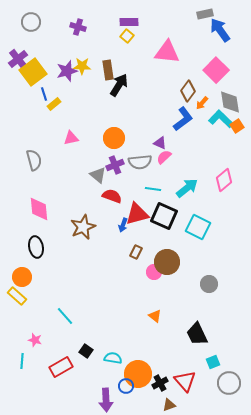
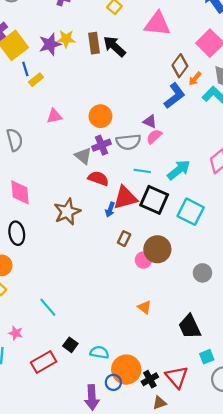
black arrow: (119, 85) -> (114, 46), moved, turned -80

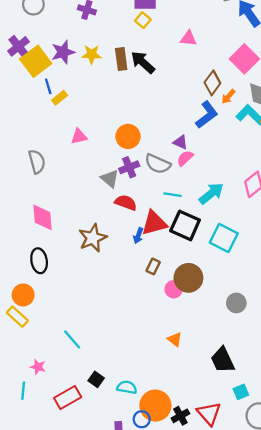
pink triangle: (157, 24) -> (188, 38), size x0.6
purple star: (50, 44) -> (63, 52), moved
gray semicircle: (128, 142) -> (158, 164), turned 30

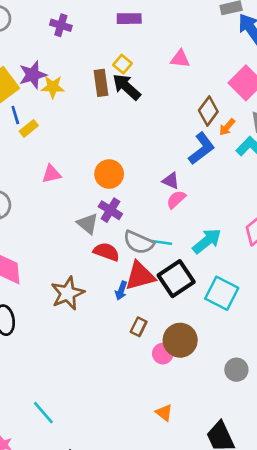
yellow square: (143, 20) -> (123, 64), moved
yellow star: (92, 54) -> (53, 87), moved
gray semicircle: (158, 164) -> (139, 242), moved
purple cross: (129, 167) -> (110, 210), turned -36
black square: (185, 225) -> (176, 279), turned 32

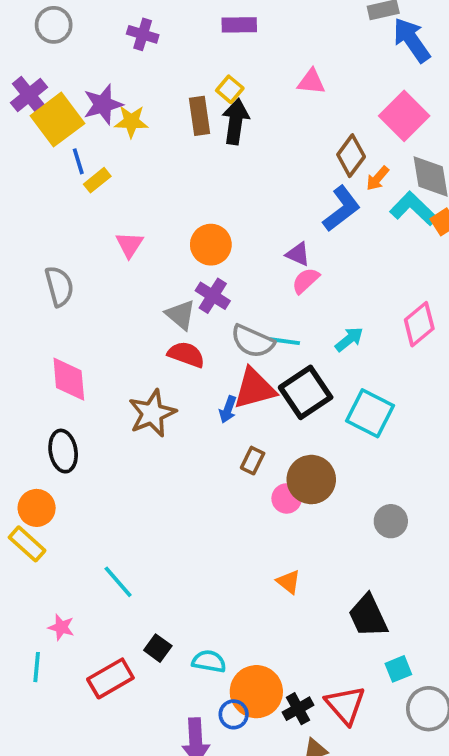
black arrow: (127, 87) -> (235, 122), turned 56
pink triangle: (51, 174) -> (129, 245), turned -45
cyan arrow: (207, 241) -> (349, 339), size x0.7
red semicircle: (106, 252) -> (186, 354), moved

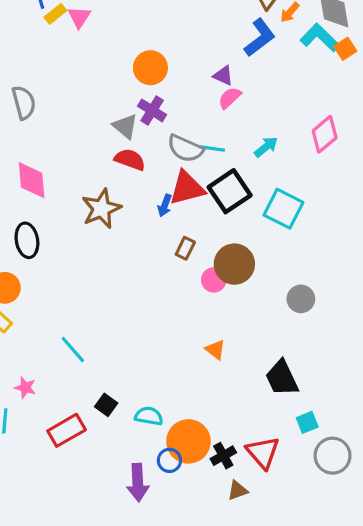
pink triangle: (129, 245) -> (79, 17), moved

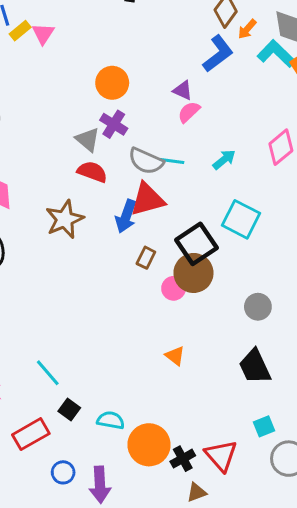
black square: (230, 191) -> (197, 244), moved
blue arrow: (165, 205) -> (126, 216), size x1.5
cyan line: (73, 350) -> (48, 373), moved
black trapezoid: (282, 378) -> (255, 367), moved
blue circle: (169, 460) -> (63, 472), moved

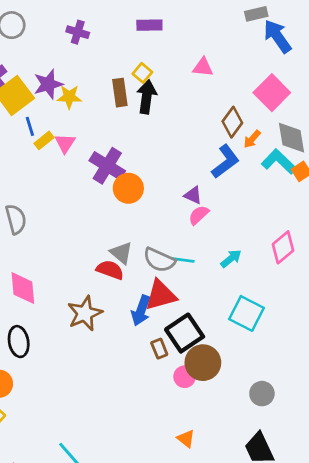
purple cross: (114, 124) -> (107, 166), moved, size x1.4
gray triangle: (88, 140) -> (121, 253), moved
black square: (197, 244) -> (185, 333), moved
brown rectangle: (146, 258) -> (159, 349), turned -48

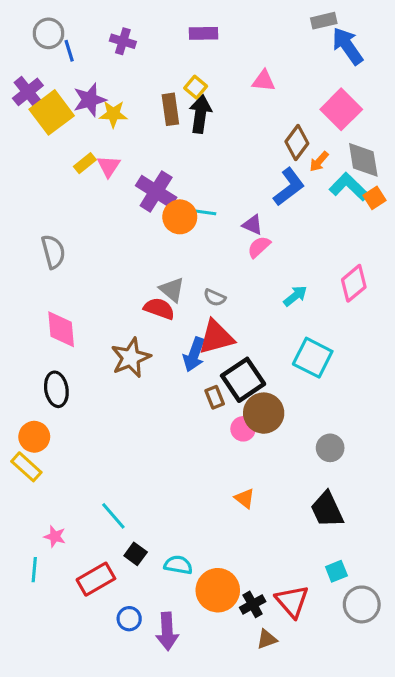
blue line: (30, 126) -> (69, 51), moved
gray semicircle: (159, 260) -> (215, 298), size x0.6
cyan line: (183, 260) -> (204, 212), moved

